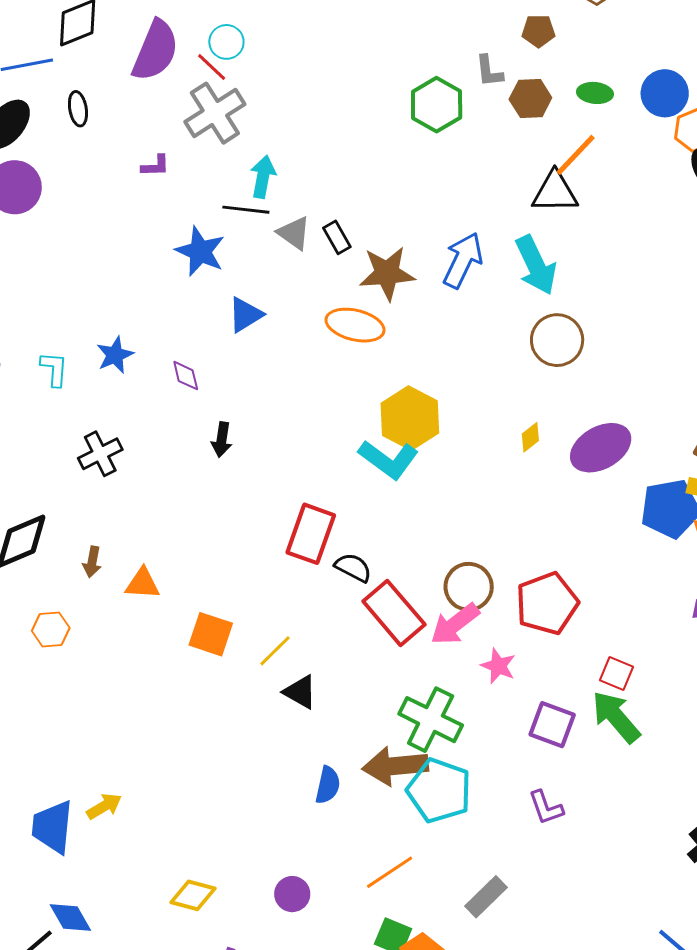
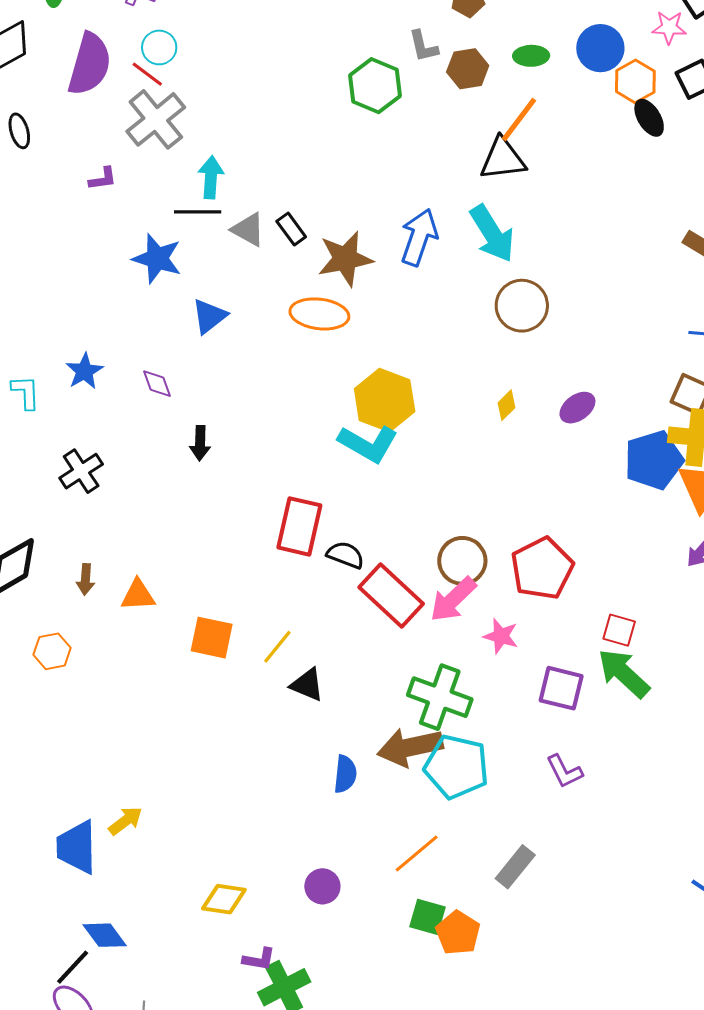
purple ellipse: (601, 448) -> (577, 408), size x0.6

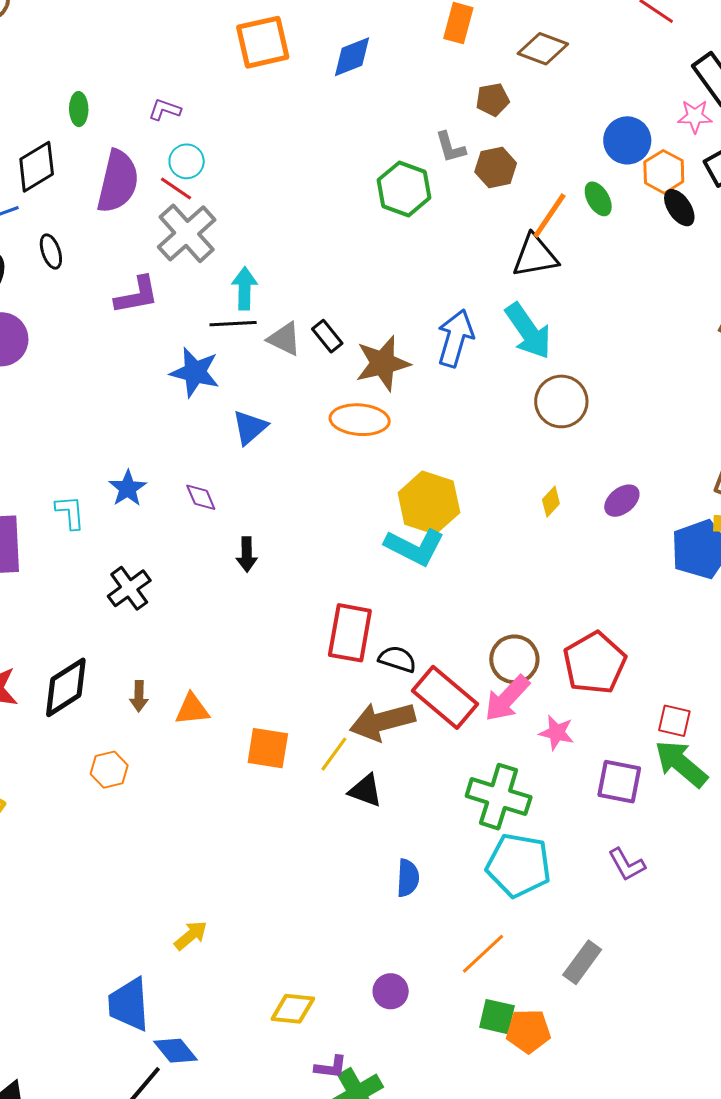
green ellipse: (531, 56) -> (598, 199), moved, turned 64
purple L-shape: (103, 179) -> (137, 295), size x1.6
brown arrow: (410, 747) -> (382, 721), moved
blue trapezoid: (77, 847) -> (129, 1004), moved
orange pentagon: (458, 933) -> (528, 1031), turned -30

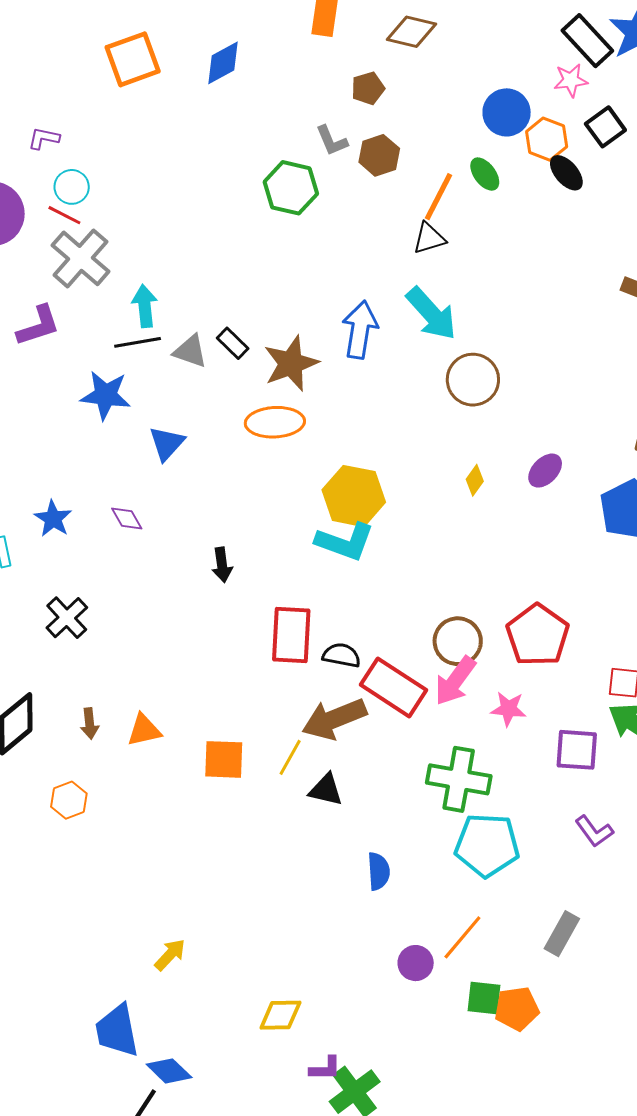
black triangle: (535, 256) -> (429, 238), size x0.7
black arrow: (247, 554) -> (222, 565), moved
purple circle: (391, 991) -> (416, 963), moved

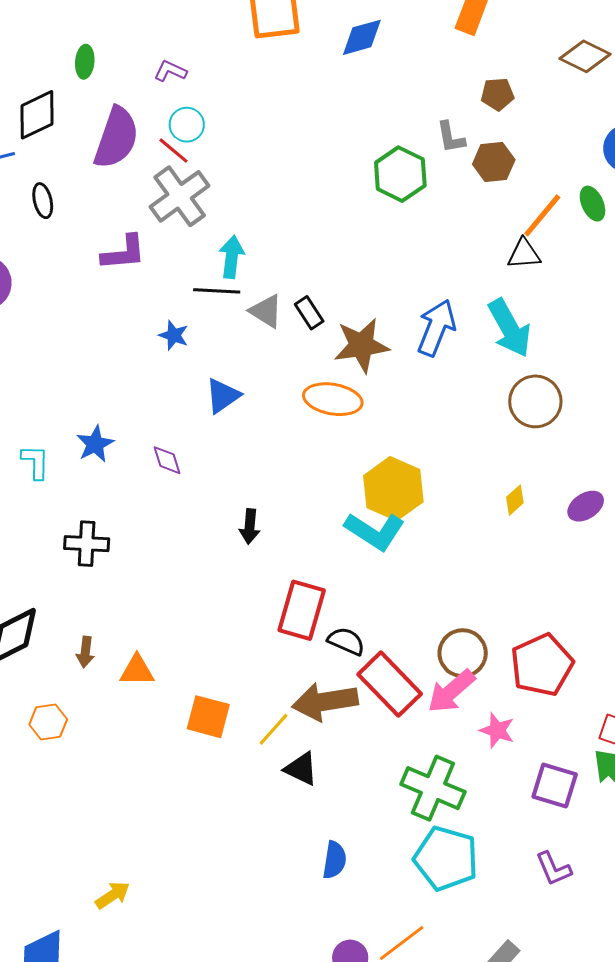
brown diamond: (412, 32) -> (585, 56), moved
blue star: (106, 395) -> (174, 335), size x0.6
black cross: (67, 618) -> (87, 544), turned 33

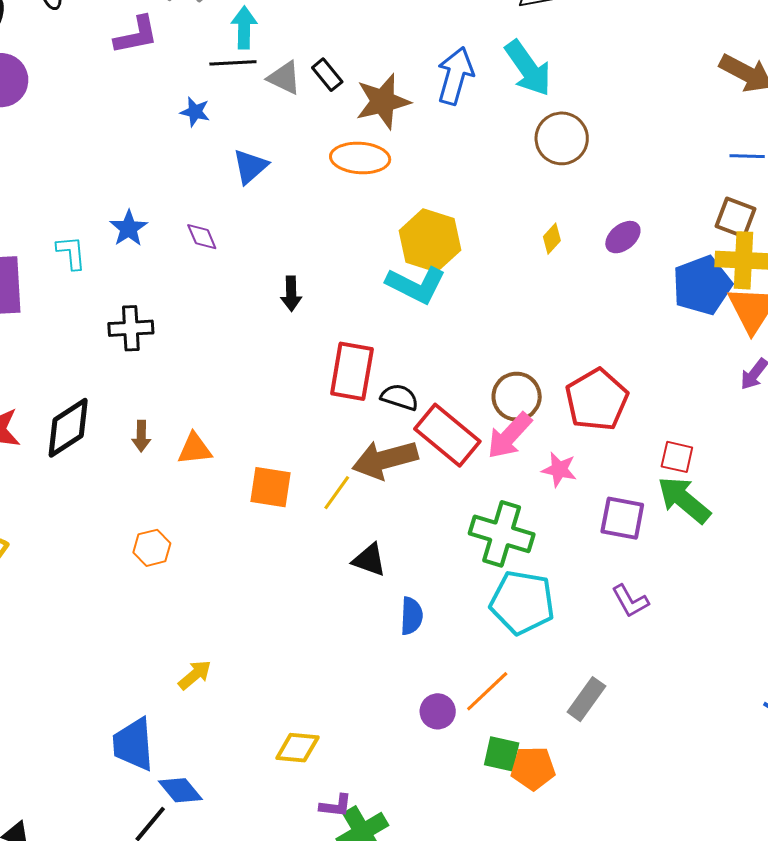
orange hexagon: (48, 722) -> (152, 548), moved
black triangle: (301, 769) -> (369, 560), moved

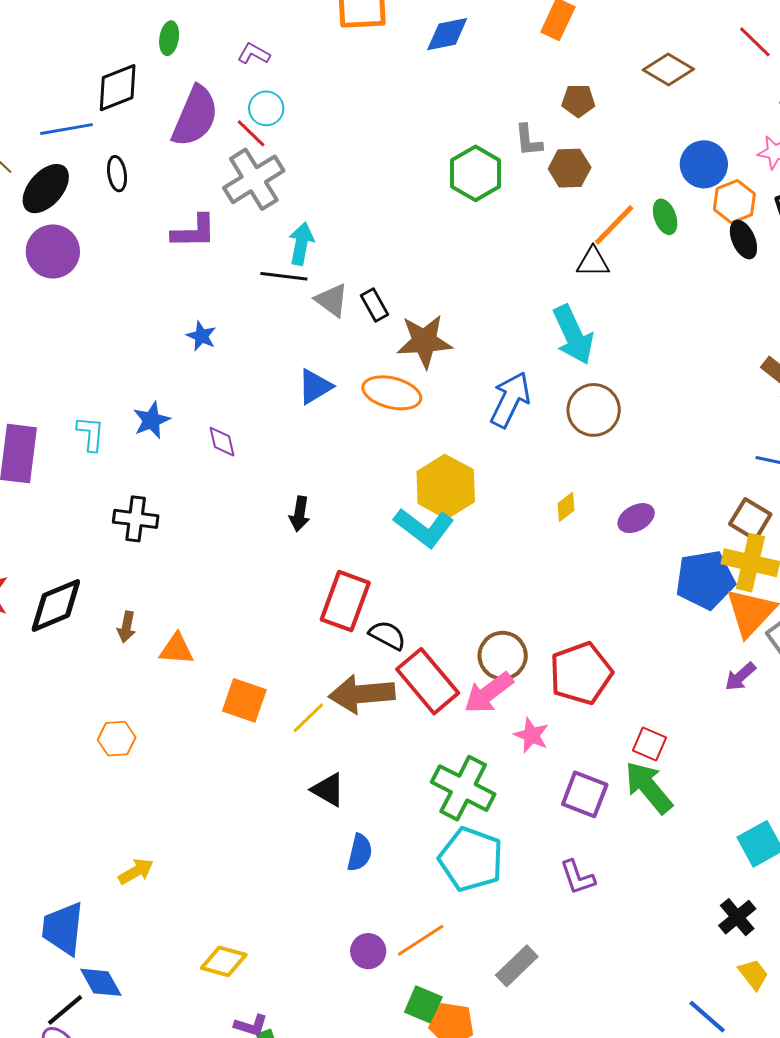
blue arrow: (455, 76) -> (510, 400), moved
blue star: (195, 112) -> (201, 336), moved
blue triangle: (250, 166) -> (315, 387), moved

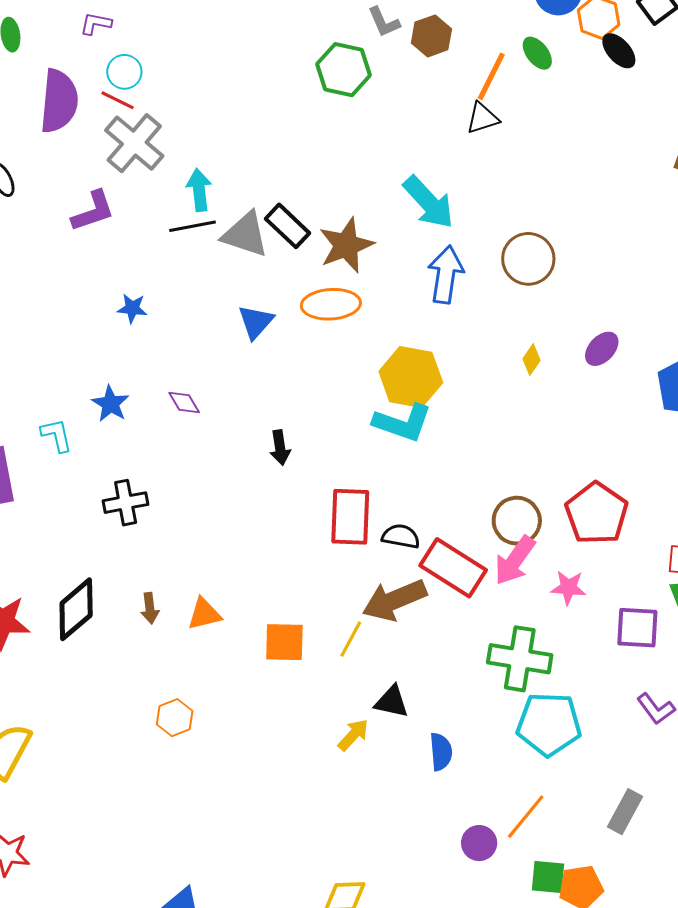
gray triangle: (332, 300) -> (245, 234), size x1.4
black rectangle: (374, 305) -> (288, 226), size x1.4
cyan arrow: (573, 335) -> (429, 202), moved
yellow arrow: (136, 871) -> (353, 735), moved

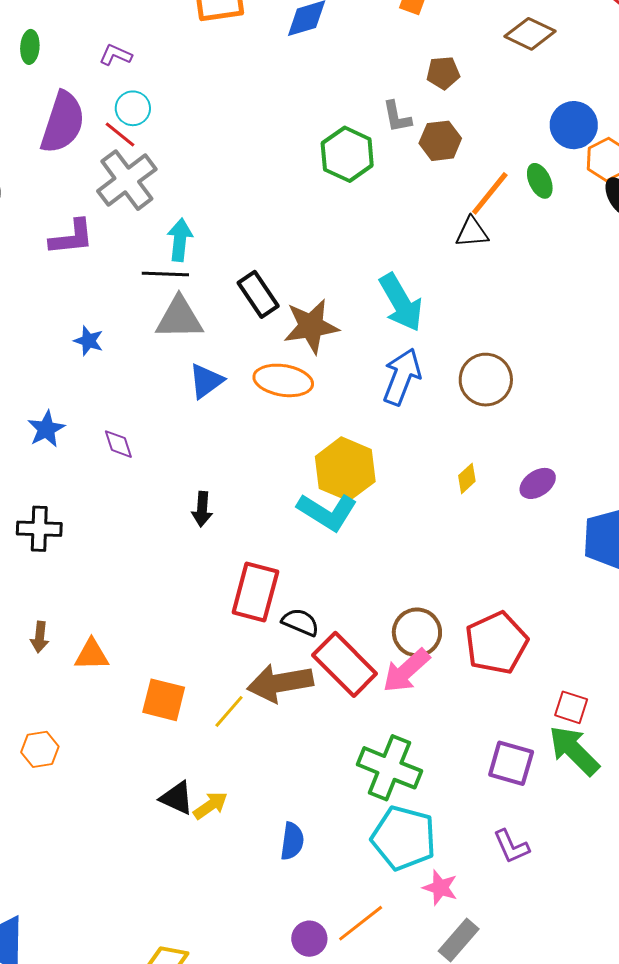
gray triangle: (245, 234) -> (179, 318), moved, turned -32
pink star: (568, 588) -> (440, 888), moved
black triangle: (392, 702) -> (177, 798), moved

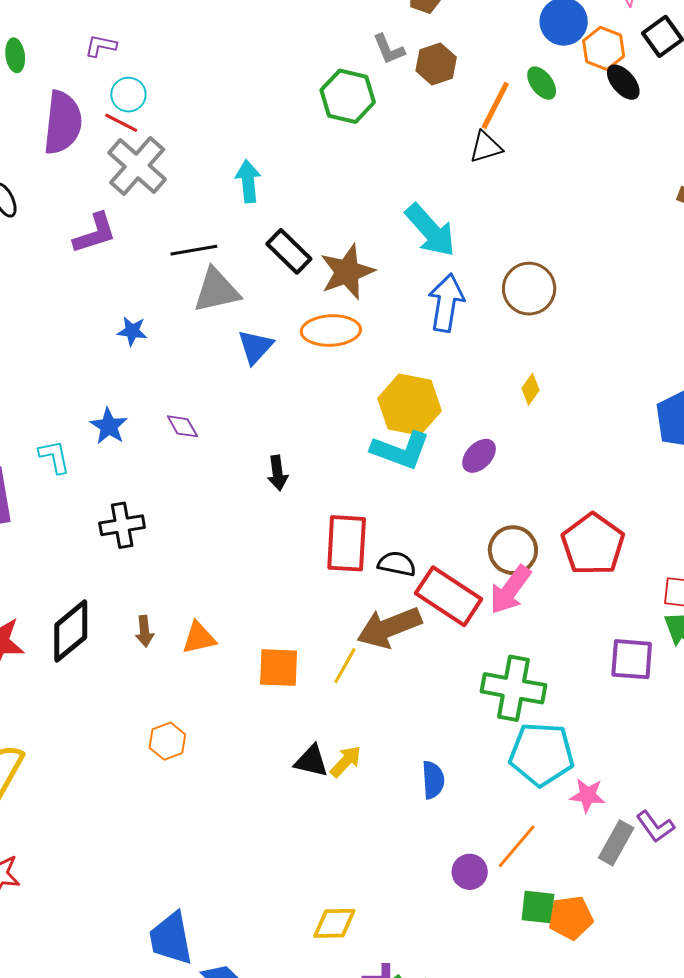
cyan arrow: (180, 240) -> (248, 181), moved
purple ellipse: (538, 483) -> (479, 456), moved
purple L-shape: (511, 846) -> (655, 827), moved

